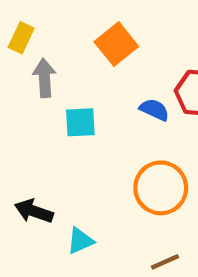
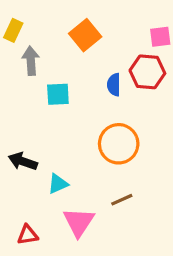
blue semicircle: (154, 110) -> (114, 85), turned -115

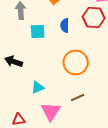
blue semicircle: (114, 85) -> (65, 26), moved
black arrow: (23, 161) -> (14, 62), moved

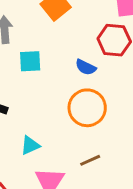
blue semicircle: (65, 26) -> (86, 67), moved, turned -64

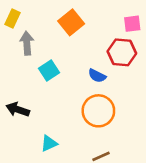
cyan square: (30, 61) -> (49, 71), turned -30

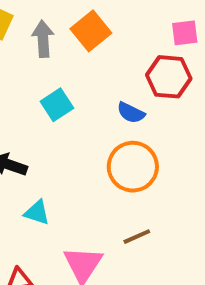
gray arrow: (27, 43) -> (43, 39), moved
cyan triangle: (49, 143) -> (37, 213), moved, turned 42

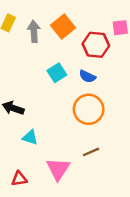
red hexagon: (169, 77) -> (96, 45), moved
cyan square: (57, 105) -> (57, 73), moved

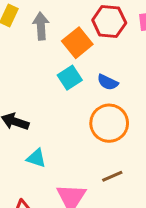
orange square: (63, 27) -> (77, 43), moved
red hexagon: (96, 45) -> (109, 21), moved

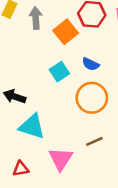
cyan square: (70, 78) -> (59, 72), moved
cyan triangle: (36, 158) -> (32, 126), size x1.6

